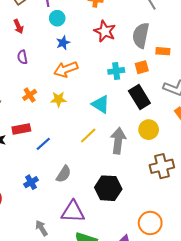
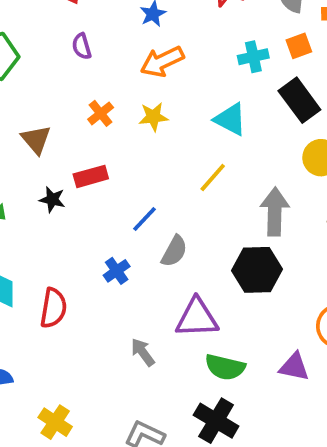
gray arrow: (118, 141) -> (275, 212), moved
blue line: (43, 144) -> (144, 219), moved

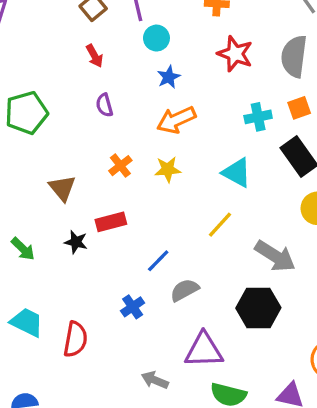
gray arrow: (275, 212) -> (275, 256), turned 120
gray semicircle: (174, 251) -> (185, 290), turned -148
gray arrow: (143, 352) -> (155, 380), turned -32

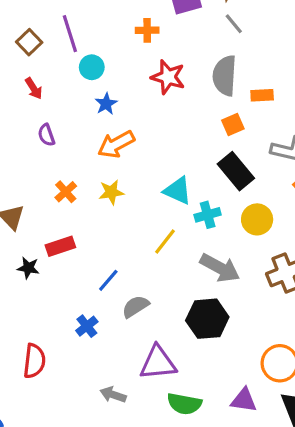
cyan cross: (258, 117) -> (208, 215), moved

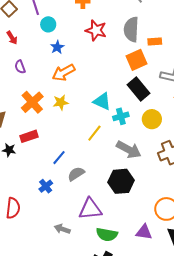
orange square: (233, 125) -> (137, 60), size x1.5
orange cross: (66, 192) -> (32, 102), size x1.6

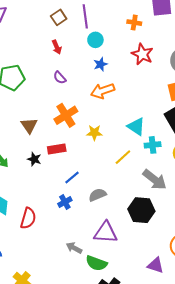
purple semicircle: (20, 67) -> (60, 78), turned -32
yellow star: (61, 102) -> (94, 133), moved
blue line: (59, 158) -> (72, 178), moved
green semicircle: (107, 234) -> (96, 263), moved

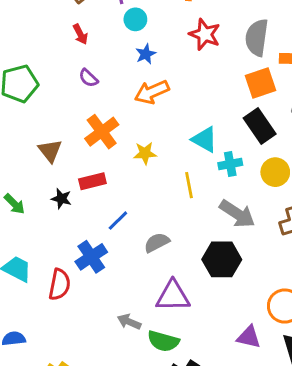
yellow line: (123, 157) -> (189, 185), turned -54
blue cross: (65, 202) -> (91, 257), moved, size x1.5

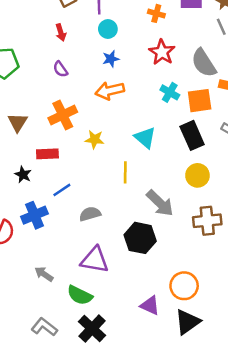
gray semicircle: (257, 38) -> (204, 63), turned -52
cyan cross: (230, 164) -> (170, 92), moved, turned 30
black star: (61, 199) -> (23, 175), moved
gray arrow: (129, 322) -> (44, 274), moved

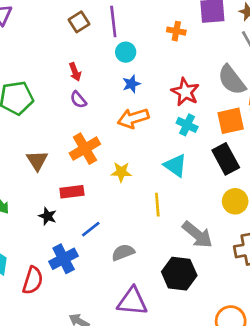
red arrow: (61, 32) -> (75, 72), moved
red star: (162, 52) -> (185, 92), moved
cyan cross: (170, 92) -> (187, 125), moved

